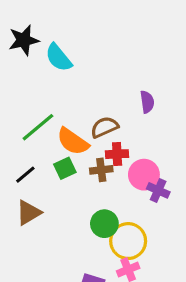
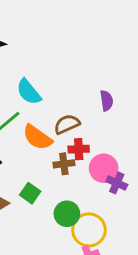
cyan semicircle: (59, 58) -> (29, 92), moved
green square: (65, 168) -> (30, 193), moved, turned -30

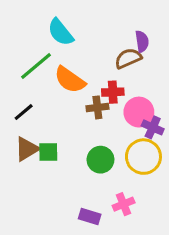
brown semicircle: (67, 124) -> (128, 58), moved
green square: (30, 193) -> (48, 152), moved, turned -36
yellow circle: (89, 230) -> (143, 157), moved

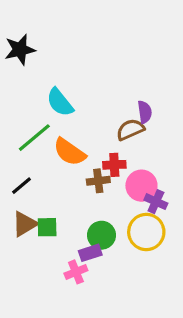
pink cross: (124, 204) -> (76, 272), moved
purple rectangle: (90, 216) -> (90, 253), moved, turned -35

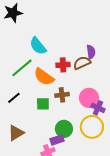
red cross: (114, 165) -> (63, 65), moved
brown triangle: (25, 224) -> (16, 133), moved
green square: (47, 227) -> (43, 104), moved

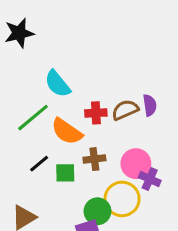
purple semicircle: (91, 52) -> (150, 105), moved
black line: (14, 98) -> (39, 164), moved
yellow circle: (92, 127) -> (122, 199), moved

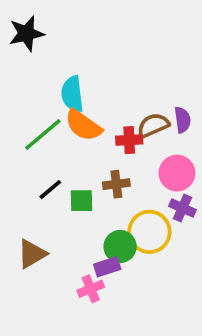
cyan semicircle: (58, 84) -> (72, 94), turned 32
red cross: (96, 113) -> (129, 140), moved
orange semicircle: (67, 131) -> (83, 125), moved
pink circle: (136, 164) -> (177, 173), moved

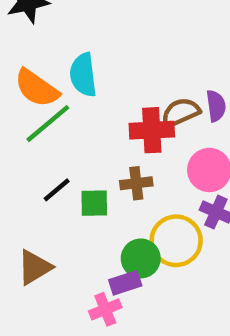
orange semicircle: (83, 125) -> (37, 88), moved
red cross: (129, 140) -> (152, 130), size x1.4

